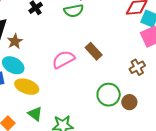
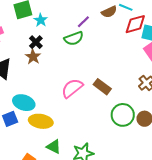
brown star: (15, 41) -> (33, 57), moved
brown rectangle: (94, 51) -> (102, 87), moved

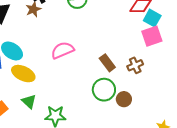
brown rectangle: (102, 87) -> (107, 63), moved

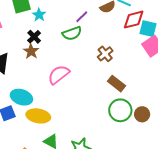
pink semicircle: (63, 50) -> (59, 75), moved
brown cross: (135, 65) -> (105, 54), moved

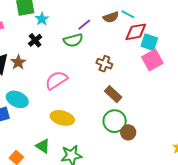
brown star: (31, 51) -> (18, 62), moved
brown cross: (105, 54) -> (104, 64), turned -35
brown circle: (142, 114) -> (128, 132), moved
yellow ellipse: (38, 116) -> (62, 118), moved

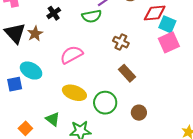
green circle: (115, 121) -> (105, 103), moved

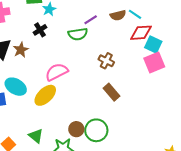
yellow ellipse: (74, 93) -> (45, 95), moved, turned -65
green circle: (105, 103) -> (96, 130), moved
brown circle: (139, 113) -> (76, 129), moved

